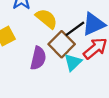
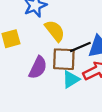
brown square: (62, 44) -> (64, 59), turned 35

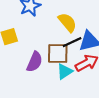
yellow semicircle: (55, 31) -> (67, 22), moved

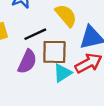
black line: (72, 42) -> (35, 34), moved

